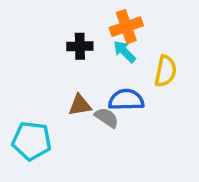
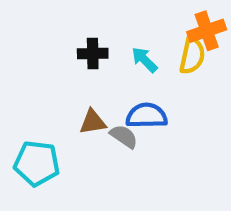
orange cross: (126, 27) -> (207, 31), moved
yellow semicircle: (166, 71) -> (192, 56), moved

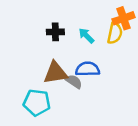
brown triangle: (93, 122) -> (55, 73), size x1.5
cyan pentagon: (37, 163) -> (37, 103), moved

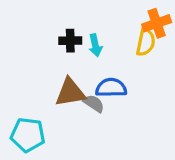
cyan arrow: (86, 36) -> (95, 45), moved, turned -147
cyan pentagon: (37, 103) -> (28, 135), moved

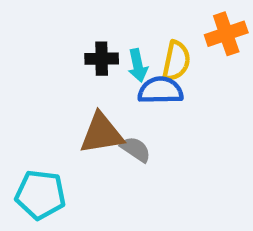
yellow semicircle: (146, 42) -> (176, 61), moved
blue semicircle: (111, 88) -> (160, 90), moved

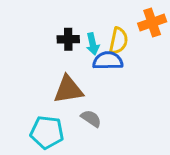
gray semicircle: (136, 149) -> (91, 118), moved
cyan pentagon: (40, 195) -> (47, 132), moved

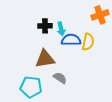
yellow semicircle: (119, 41) -> (88, 42), moved

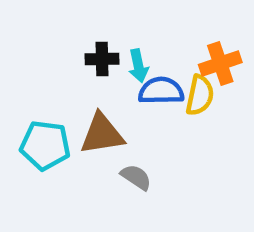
orange cross: (100, 15) -> (220, 63), moved
cyan pentagon: (31, 87) -> (45, 145), moved

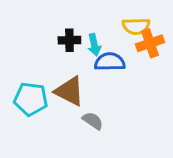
yellow semicircle: (200, 95) -> (136, 26), moved, turned 76
brown triangle: (102, 134) -> (69, 91), turned 36

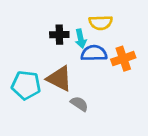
yellow semicircle: (136, 26) -> (101, 23), moved
orange cross: (150, 43) -> (123, 59), moved

